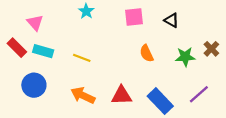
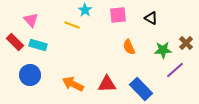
cyan star: (86, 11) -> (85, 10), moved
yellow line: (82, 58) -> (72, 25), moved
purple line: (199, 94) -> (175, 70), moved

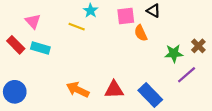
black triangle: (151, 18) -> (154, 11), moved
orange semicircle: (129, 47) -> (141, 33), moved
blue circle: (30, 75) -> (15, 92), moved

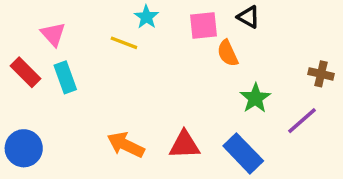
brown cross: (198, 46) -> (321, 74), turned -32
cyan rectangle: (40, 48) -> (65, 77), turned 54
green star: (174, 53) -> (255, 98), moved, turned -30

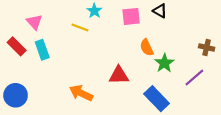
orange semicircle: (228, 53) -> (147, 48), moved
red triangle: (184, 145) -> (119, 75), moved

